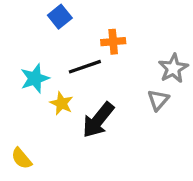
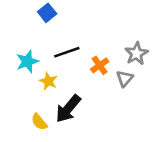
orange cross: (113, 42) -> (100, 65), moved, turned -30
black arrow: (98, 120) -> (68, 109), moved
yellow semicircle: (21, 158) -> (39, 122), moved

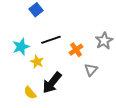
gray triangle: (125, 79) -> (91, 70), moved

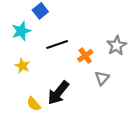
cyan star: (21, 47) -> (21, 31), moved
yellow star: (37, 62) -> (22, 66), moved

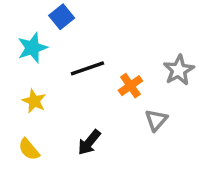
black arrow: (58, 93) -> (89, 142), size x0.7
yellow semicircle: (34, 104) -> (29, 149), moved

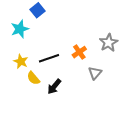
black line: (87, 68) -> (49, 58), moved
yellow semicircle: (29, 149) -> (33, 78), moved

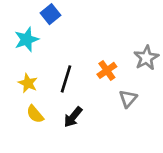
black line: (49, 58) -> (66, 79), turned -54
yellow semicircle: (33, 78) -> (35, 114), moved

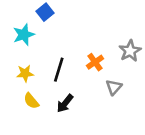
yellow star: (28, 83) -> (25, 73), turned -30

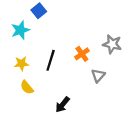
gray star: (130, 51) -> (112, 44), turned -30
black arrow: (65, 103) -> (62, 105), moved

